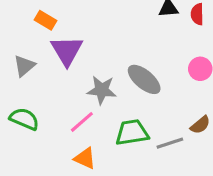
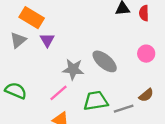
orange rectangle: (46, 20) -> (32, 18), size x1.5
purple triangle: (67, 51) -> (47, 40), size x0.6
gray triangle: (24, 66) -> (18, 40), moved

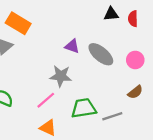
purple triangle: (47, 40) -> (72, 46), moved, turned -40
gray ellipse: (105, 61) -> (101, 54), moved
brown semicircle: (146, 95) -> (135, 92), moved

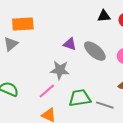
orange rectangle: (18, 23) -> (23, 24), turned -35
gray line: (112, 116) -> (105, 105), turned 36

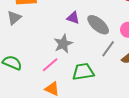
gray star: (60, 70) -> (63, 44), turned -30
gray line: (105, 105) -> (108, 49), moved, turned -72

